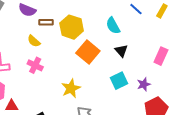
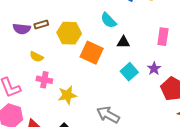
brown rectangle: (46, 22) -> (41, 25), moved
black triangle: (121, 51) -> (123, 42), turned -32
yellow star: (71, 88) -> (67, 95), moved, turned 30

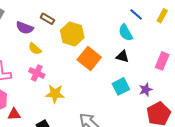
cyan semicircle: (108, 20) -> (126, 33), moved
brown rectangle: (41, 25) -> (47, 19), turned 32
purple semicircle: (22, 29) -> (25, 28), moved

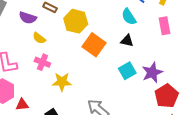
pink rectangle: (162, 61) -> (165, 26), moved, turned -30
purple star: (146, 90) -> (152, 72), size x1.5

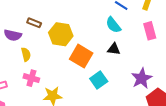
yellow semicircle: (39, 38) -> (26, 54), turned -136
cyan square: (127, 71) -> (99, 80), moved

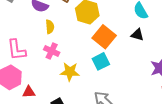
cyan square: (99, 80) -> (101, 61), moved

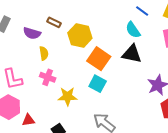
black triangle: (137, 35) -> (132, 54), size x1.5
cyan square: (101, 61) -> (98, 84), turned -30

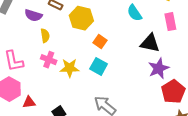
black triangle: (132, 54) -> (150, 43), moved
orange square: (99, 59) -> (100, 41), size x0.6
yellow star: (68, 96) -> (70, 68), moved

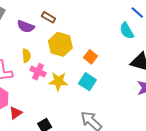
yellow hexagon: (81, 18) -> (60, 44), moved
yellow semicircle: (45, 36) -> (26, 56), moved
red triangle: (29, 102) -> (16, 113), turned -32

